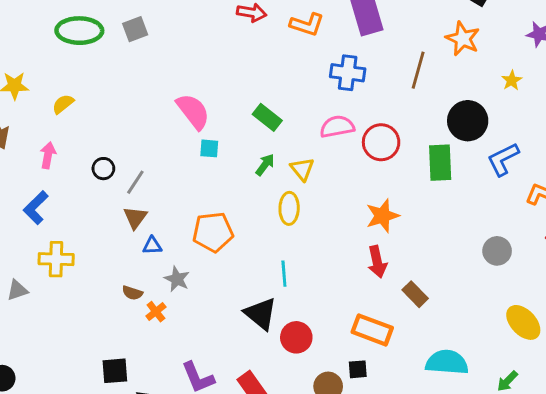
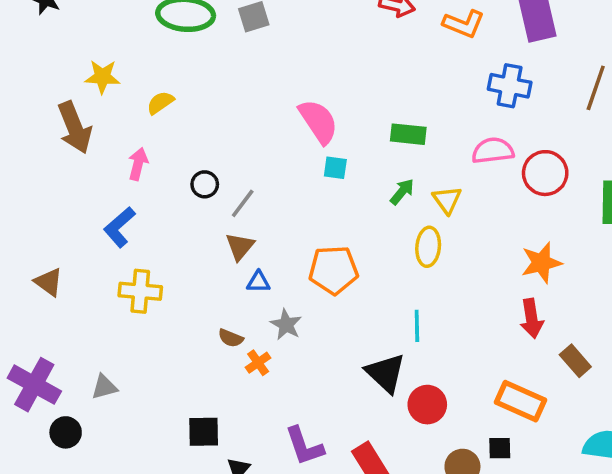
green rectangle: (267, 117) -> (408, 134), turned -36
gray triangle: (17, 290) -> (104, 387), moved

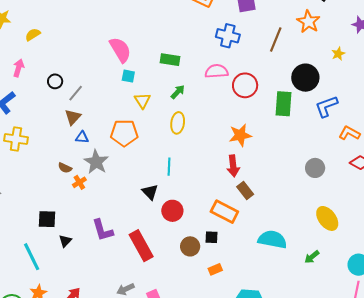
green arrow: (402, 192) -> (178, 92), moved
yellow triangle: (447, 200) -> (142, 101), moved
gray star: (286, 325) -> (96, 162), size x1.4
brown rectangle: (575, 361) -> (245, 190), moved
black triangle: (386, 373) -> (150, 192), size x0.7

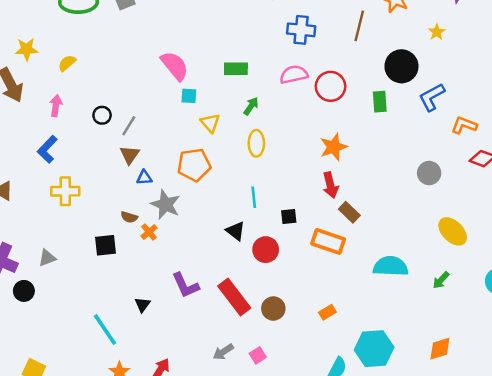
green rectangle: (283, 104) -> (380, 102), size x0.7
black square: (47, 219) -> (105, 245), moved
black square: (211, 237) -> (289, 217), moved
brown circle: (190, 246) -> (273, 308), moved

